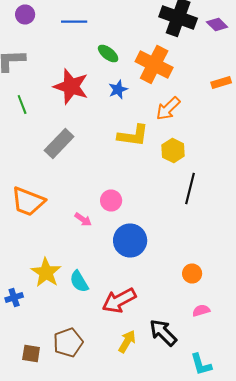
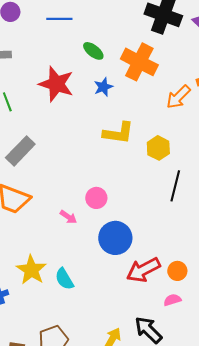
orange arrow: (168, 108) -> (178, 97), moved
gray rectangle: (59, 144) -> (20, 151), moved
red arrow: (119, 300) -> (143, 270), moved
pink semicircle: (201, 310) -> (172, 300), moved

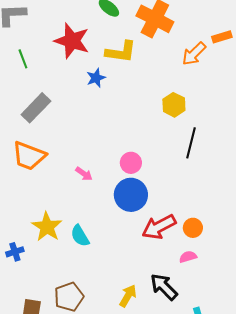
blue star: (103, 87) -> (96, 78), moved
yellow L-shape: (118, 133) -> (121, 52), moved
pink circle: (96, 198) -> (131, 163), moved

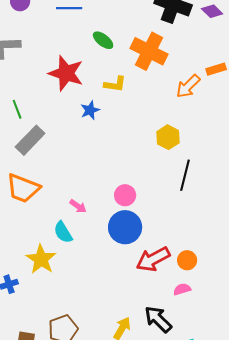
yellow L-shape: (121, 52) -> (115, 84), size x0.7
green line: (23, 59) -> (17, 109), moved
cyan semicircle: (80, 236) -> (63, 232), moved

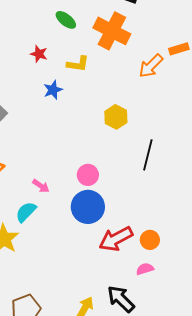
red star: (66, 73) -> (39, 54), moved, size x0.5
yellow hexagon: (168, 137) -> (116, 117), moved
cyan semicircle: (63, 232) -> (26, 212), turned 75

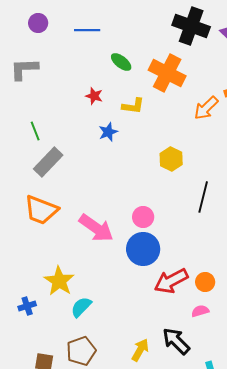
pink arrow: (41, 186) -> (96, 228), size x2.0
cyan semicircle: (26, 212) -> (81, 307), moved

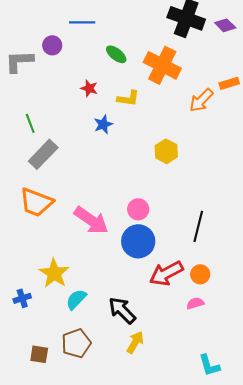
purple circle: (38, 23) -> (52, 45), moved
black line: (203, 197) -> (198, 226), moved
black arrow: (176, 341) -> (122, 310), moved

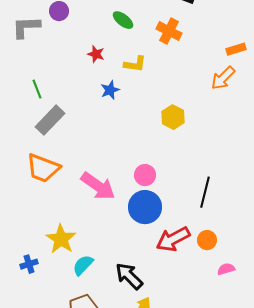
orange cross: (162, 65) -> (169, 31), size x0.7
orange arrow: (201, 100) -> (223, 78), moved
pink semicircle: (195, 303) -> (226, 269), moved

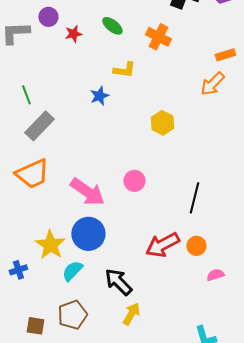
red star: (96, 54) -> (73, 34), moved, turned -30
orange trapezoid: (43, 168) -> (32, 174), turned -45
blue circle: (145, 207) -> (88, 234), moved

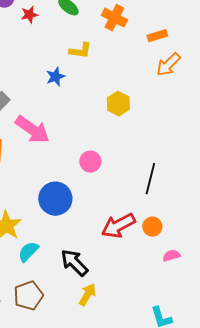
orange rectangle: (225, 55) -> (157, 36), moved
pink arrow: (87, 192) -> (32, 130), moved
blue circle: (88, 234) -> (55, 199), moved

